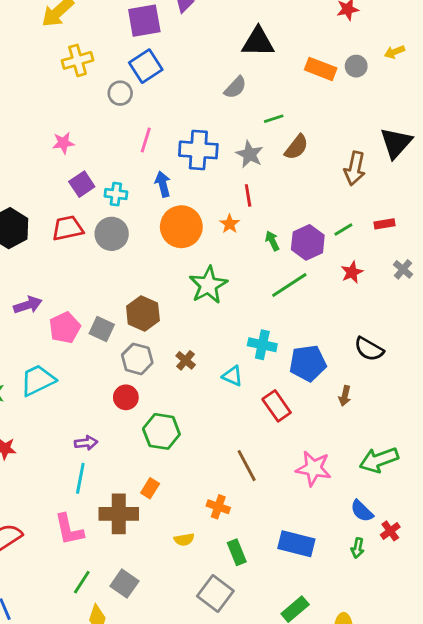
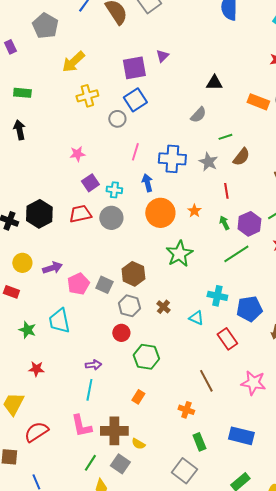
black triangle: (258, 42) -> (214, 83), size x0.7
red line: (248, 195) -> (226, 191), moved
cyan trapezoid: (38, 380) -> (59, 321), turned -76
brown cross: (119, 514) -> (114, 431), moved
yellow semicircle: (184, 539) -> (138, 444), moved, turned 40

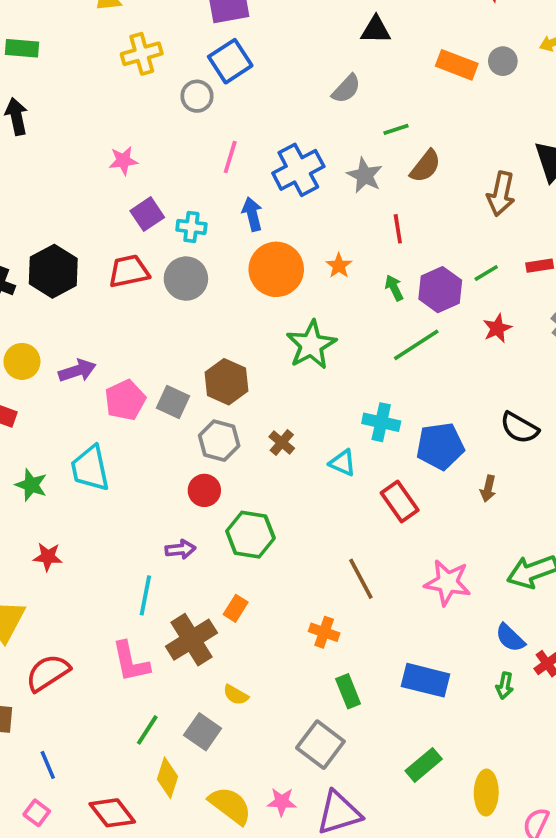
blue cross: (172, 159) -> (298, 170), turned -32
purple arrow: (93, 365) -> (180, 549), moved
brown cross: (114, 431) -> (191, 640), moved, turned -32

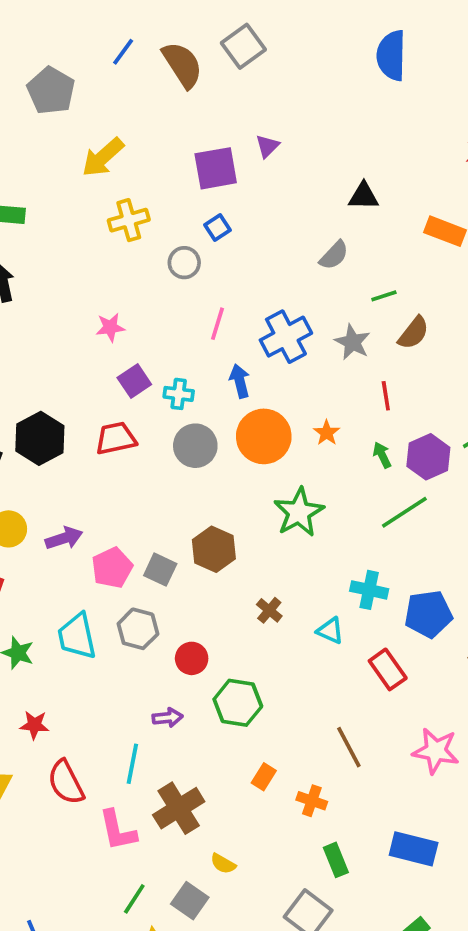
blue square: (230, 61) -> (218, 227), size x0.6
gray circle: (186, 279) -> (195, 446), moved
gray hexagon: (219, 441) -> (138, 629), moved
orange rectangle: (236, 608) -> (264, 777), moved
red semicircle: (48, 673) -> (66, 782), moved, turned -84

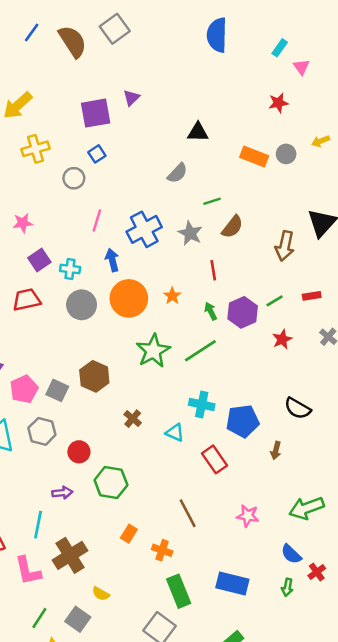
green line: (404, 512) -> (200, 351), moved
pink star: (436, 751) -> (248, 516), size x0.7
green rectangle: (336, 860) -> (179, 591), size x1.4

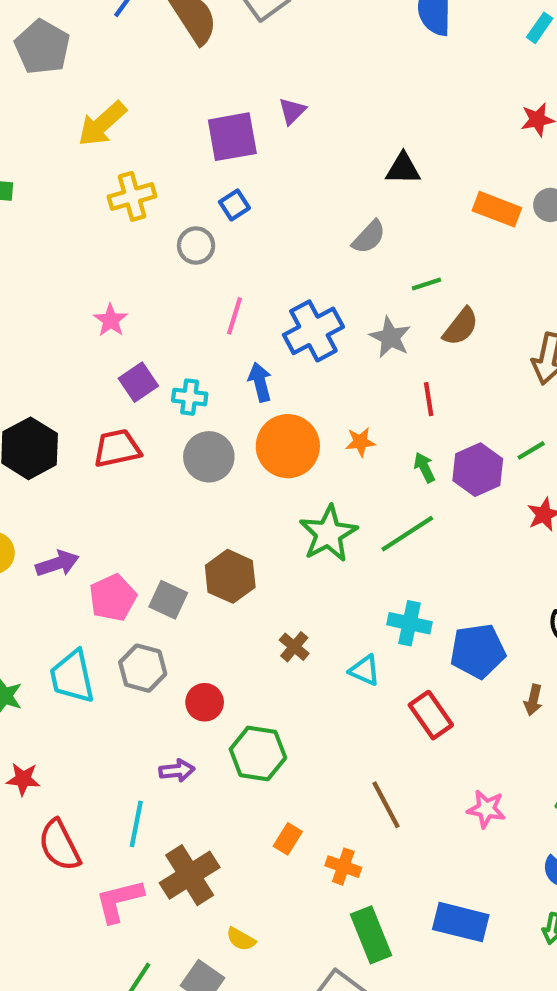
pink star: (23, 223) -> (111, 320), turned -30
orange star: (172, 296) -> (360, 442), turned 30
pink L-shape: (28, 571) -> (119, 901), turned 88

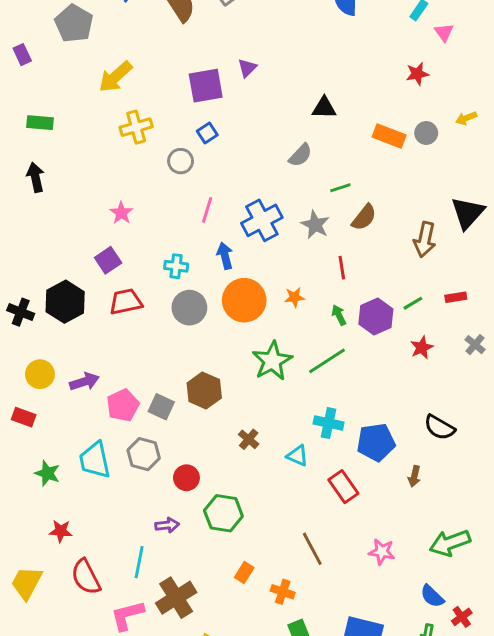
purple square: (138, 382) -> (108, 260), moved

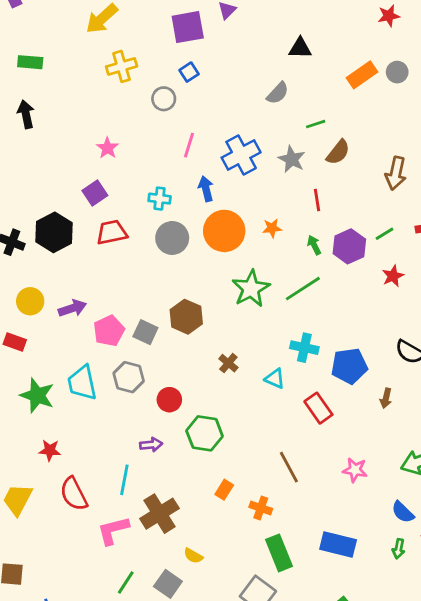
orange rectangle: (389, 136) -> (362, 75), turned -56
green star: (47, 473) -> (37, 395), size x1.4

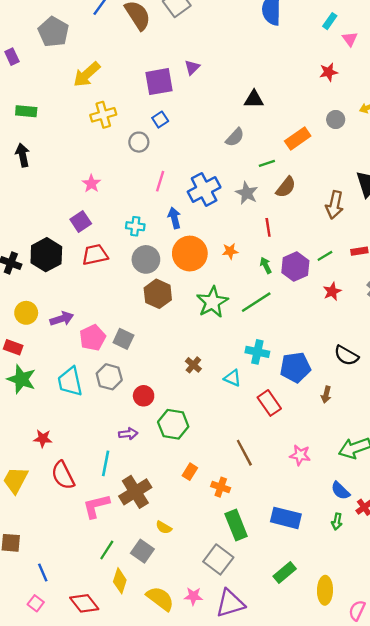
orange rectangle: (362, 75) -> (298, 138), moved
brown hexagon: (186, 317) -> (158, 294), moved
green star: (37, 395) -> (21, 379), moved

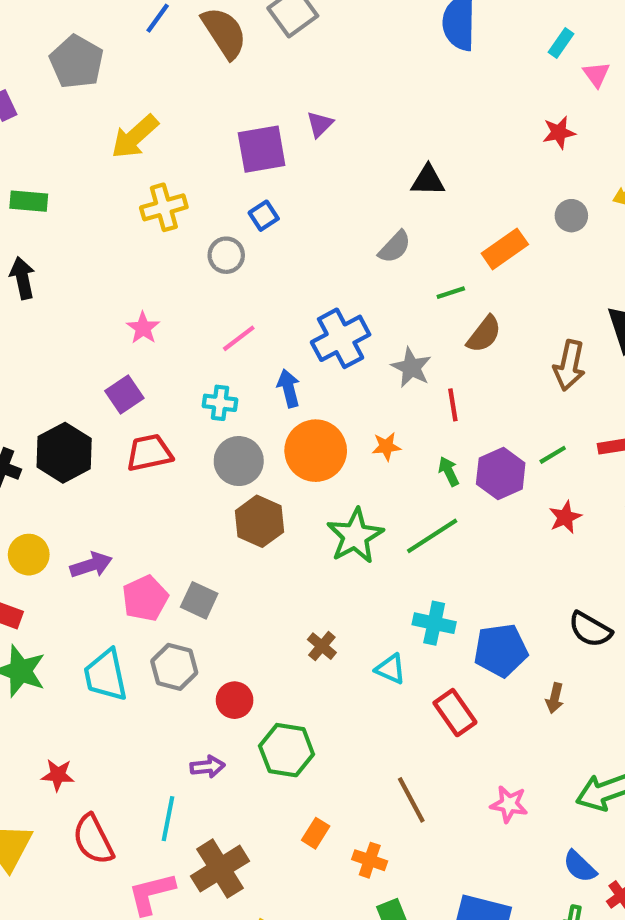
pink line: (160, 181) -> (239, 338), moved, turned 36
gray star: (247, 193) -> (411, 367), moved

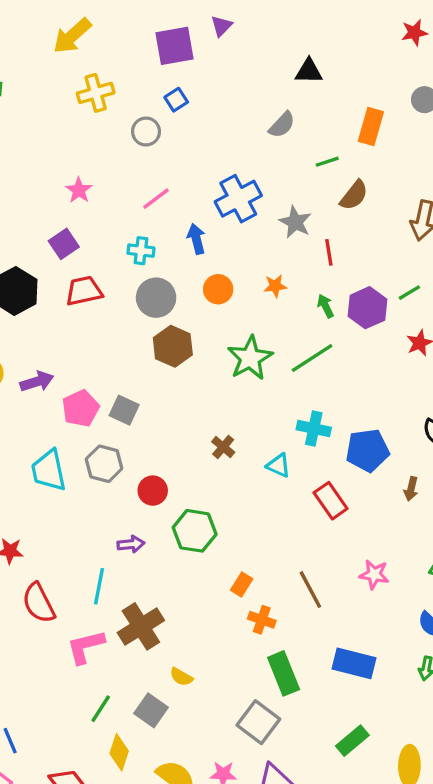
orange rectangle: (505, 249) -> (371, 126), turned -39
orange circle: (316, 451) -> (218, 289), size x0.6
brown line: (411, 800) -> (310, 590), moved
orange rectangle: (316, 833) -> (242, 585), moved

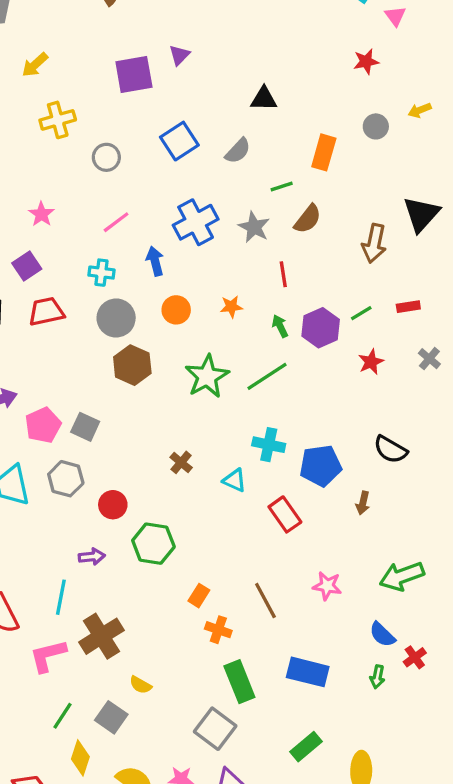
yellow arrow: (72, 36) -> (35, 65), size x0.7
blue square: (176, 100) -> (179, 141), moved, size x1.6
gray star: (295, 222) -> (254, 227), moved

